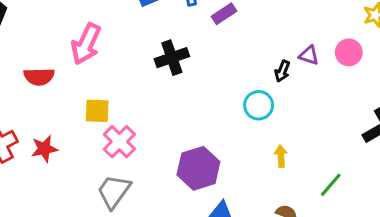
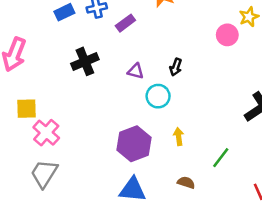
pink circle: (349, 52) -> (227, 35), moved
purple triangle: (309, 55) -> (136, 71), moved
purple hexagon: (198, 168) -> (134, 144), moved

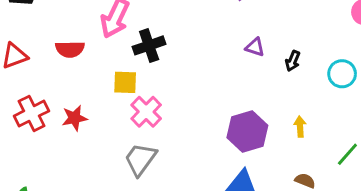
black cross: (85, 61) -> (149, 45), moved
black arrow: (176, 67) -> (293, 61), moved
cyan circle: (158, 96) -> (342, 74), moved

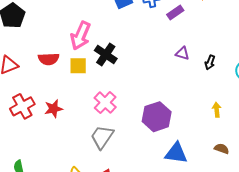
black cross: (149, 45) -> (106, 54), turned -35
yellow square: (125, 82) -> (78, 66), moved
purple hexagon: (247, 132) -> (157, 117), moved

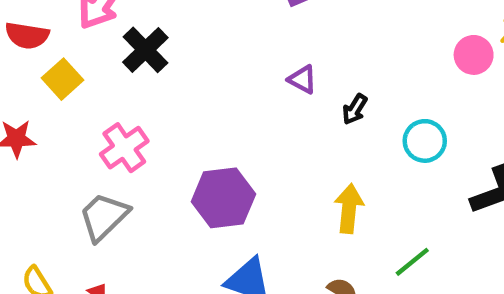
yellow square: (78, 66) -> (63, 79), moved, turned 36
yellow arrow: (217, 110) -> (349, 209), size x1.5

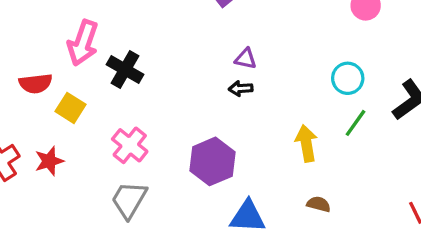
black arrow: (355, 109) -> (241, 88), moved, turned 70
green line: (412, 262) -> (356, 123), moved

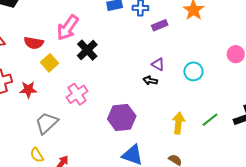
cyan circle: (348, 78) -> (193, 71), moved
gray trapezoid: (129, 200) -> (47, 123), moved

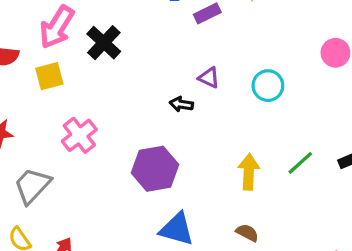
black cross: (87, 50) -> (104, 43), moved
yellow square: (50, 63) -> (49, 76), moved, turned 30
black arrow: (150, 81) -> (181, 104), moved

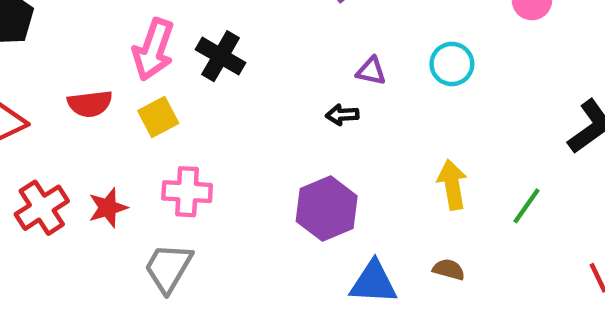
pink cross: (79, 135) -> (187, 192), moved, turned -36
green line: (300, 163) -> (527, 206), moved
brown semicircle: (247, 233) -> (449, 269), moved

